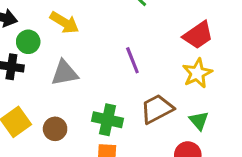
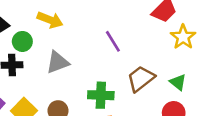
yellow star: (197, 73) -> (183, 37), moved

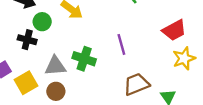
gray triangle: (58, 62) -> (55, 66), moved
green cross: (101, 95) -> (84, 59), moved

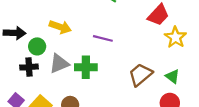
purple line: (121, 44) -> (103, 38), moved, turned -42
gray triangle: (55, 66) -> (59, 63), moved

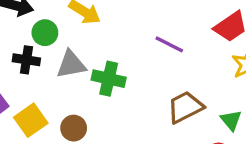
purple line: (103, 38) -> (169, 44), moved

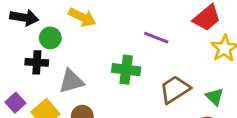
gray triangle: (71, 64) -> (71, 81), moved
green cross: (109, 79) -> (126, 70), moved

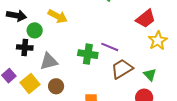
purple line: (156, 38) -> (110, 47), moved

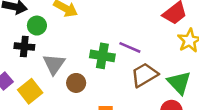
gray triangle: (49, 61) -> (54, 64), turned -42
green triangle: (150, 75) -> (179, 83), size x1.5
brown circle: (56, 86) -> (76, 83), moved

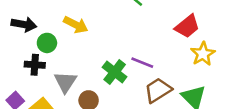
green cross: (102, 56) -> (115, 72), turned 30

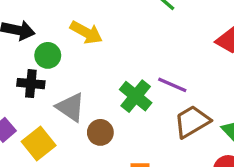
gray triangle: (65, 82) -> (71, 107), turned -30

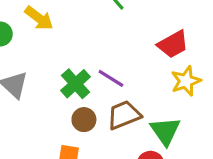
brown circle: (100, 132) -> (84, 120), moved

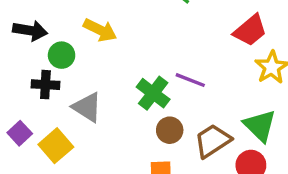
brown trapezoid: (124, 115) -> (213, 141), moved

